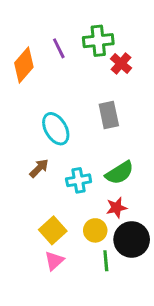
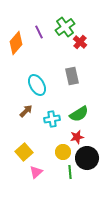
green cross: (98, 41) -> (65, 27), turned -30
yellow square: (53, 230) -> (24, 152), moved

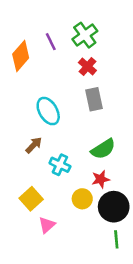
red cross: (80, 42) -> (87, 66), moved
cyan cross: (52, 119) -> (60, 165), moved, turned 35
green line: (70, 172) -> (116, 239), moved

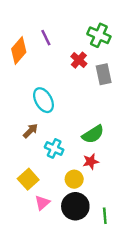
green cross: (85, 35) -> (99, 35), moved, turned -30
gray rectangle: (94, 99) -> (104, 74), moved
black circle: (114, 207) -> (75, 206), moved

